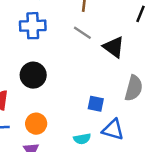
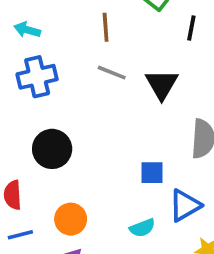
black triangle: (114, 47) -> (162, 84), turned 35
blue triangle: (113, 130) -> (185, 205), turned -35

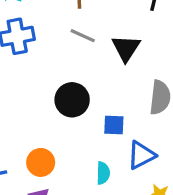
black circle: (52, 149) -> (72, 100), moved
cyan semicircle: (142, 228) -> (103, 173), turned -70

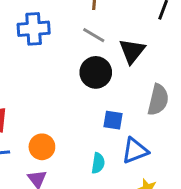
black circle: (72, 100) -> (96, 72), moved

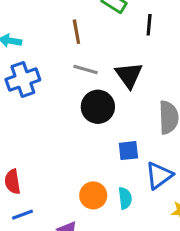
orange circle: (42, 147) -> (93, 195), moved

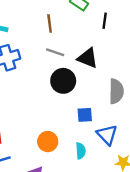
black triangle: (129, 75) -> (88, 58), turned -35
blue triangle: (159, 175) -> (107, 135), turned -40
orange circle: (93, 195) -> (48, 142), moved

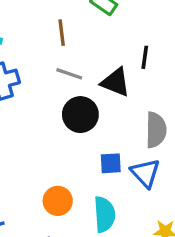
black line: (105, 21) -> (145, 57), moved
blue triangle: (107, 135) -> (145, 173), moved
cyan semicircle: (81, 151) -> (104, 214), size x1.5

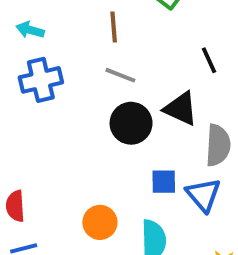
black line: (145, 57) -> (209, 60), turned -35
black triangle: (116, 82) -> (181, 109), moved

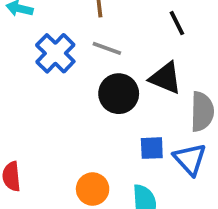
black line: (209, 60) -> (177, 23), moved
blue cross: (41, 80) -> (55, 53), moved, turned -30

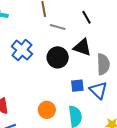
gray line: (107, 48) -> (58, 27), moved
blue cross: (55, 53) -> (22, 50), moved

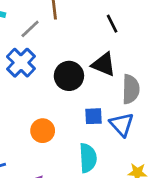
gray line: (58, 27) -> (30, 29), moved, turned -63
orange circle: (47, 110) -> (43, 131), moved

